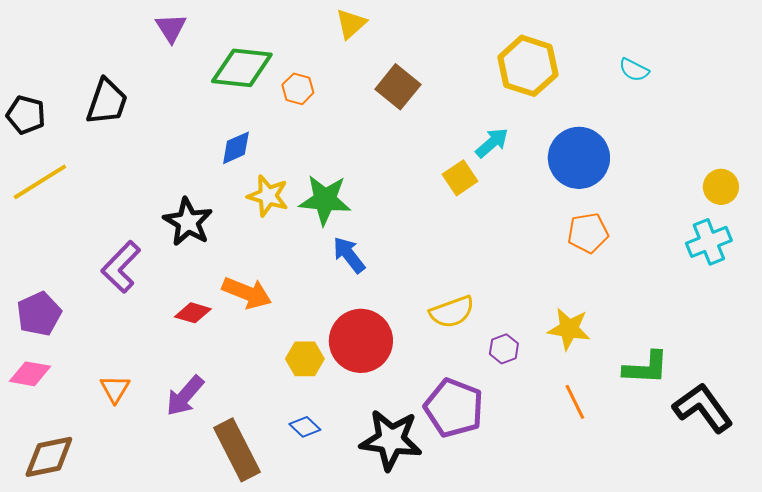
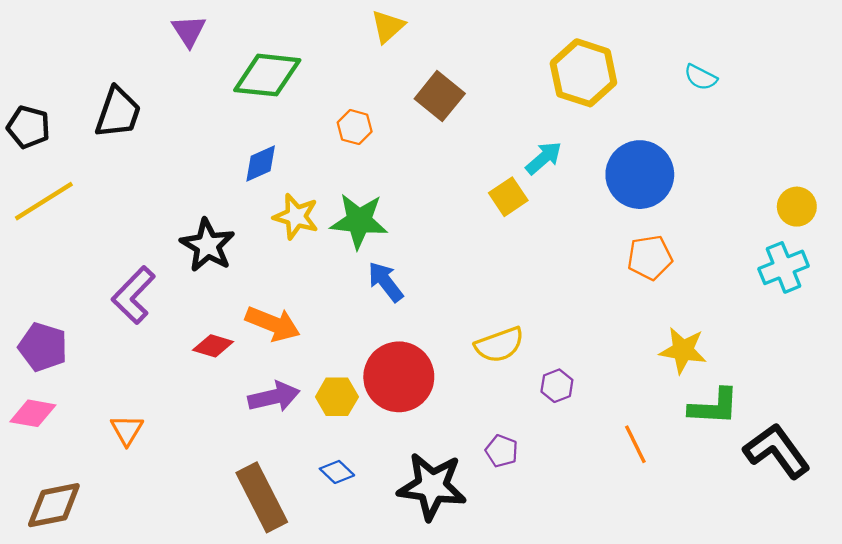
orange hexagon: (298, 89) -> (355, 127), moved
purple pentagon: (39, 314) -> (43, 347), turned -30
yellow star: (569, 329) -> (683, 350), moved
purple arrow: (185, 396) -> (274, 397), moved, turned -144
purple pentagon: (454, 408) -> (502, 451), size x0.5

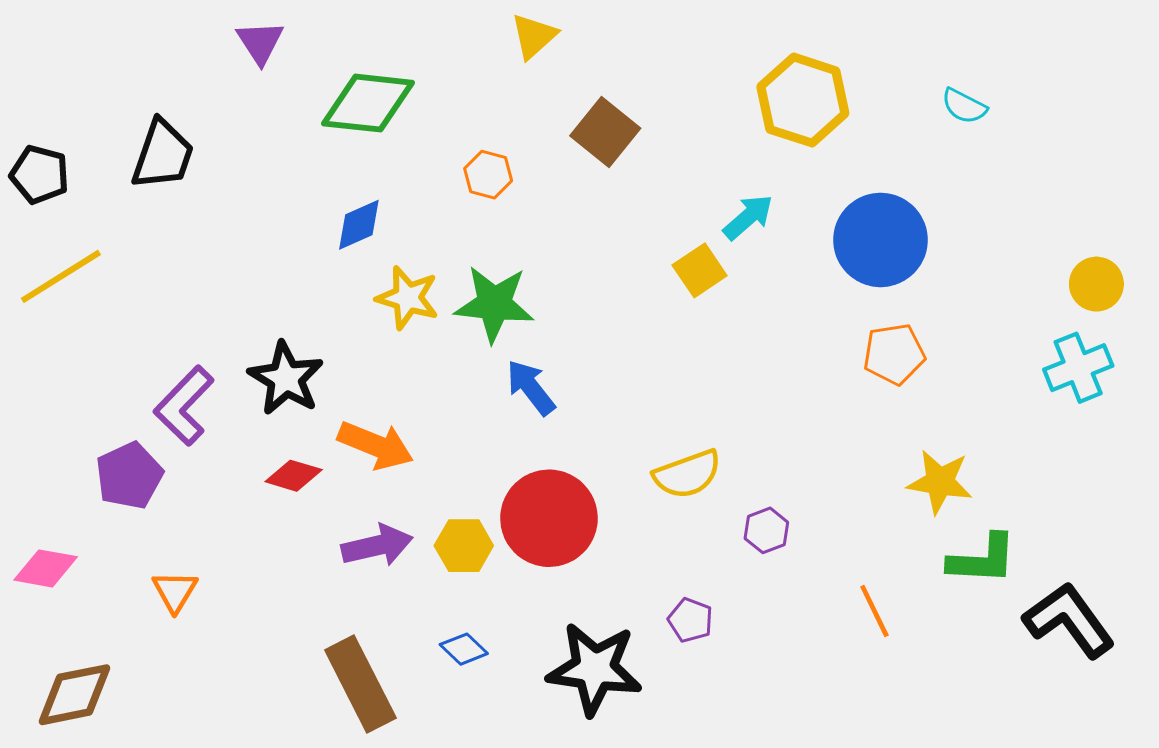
black star: (208, 245) -> (286, 378), moved
purple pentagon: (43, 347) -> (129, 476), moved, turned 30

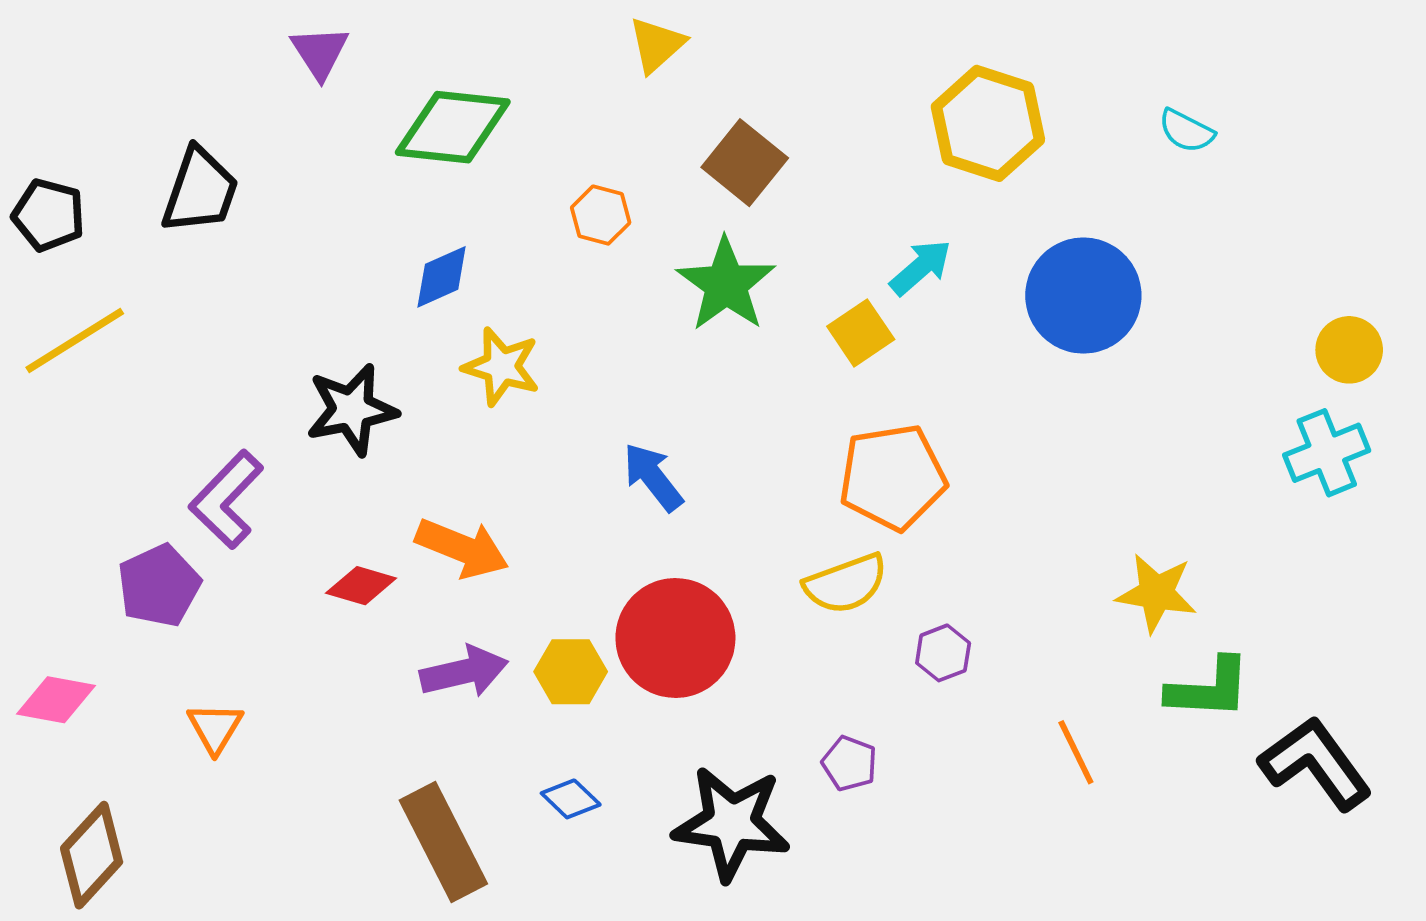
green star: (494, 304) -> (726, 284), moved, turned 30
orange pentagon: (894, 354) -> (893, 477), moved, size x1.4
black star: (286, 378) -> (352, 410), moved, turned 30
brown diamond: (75, 695) -> (92, 855), turned -36

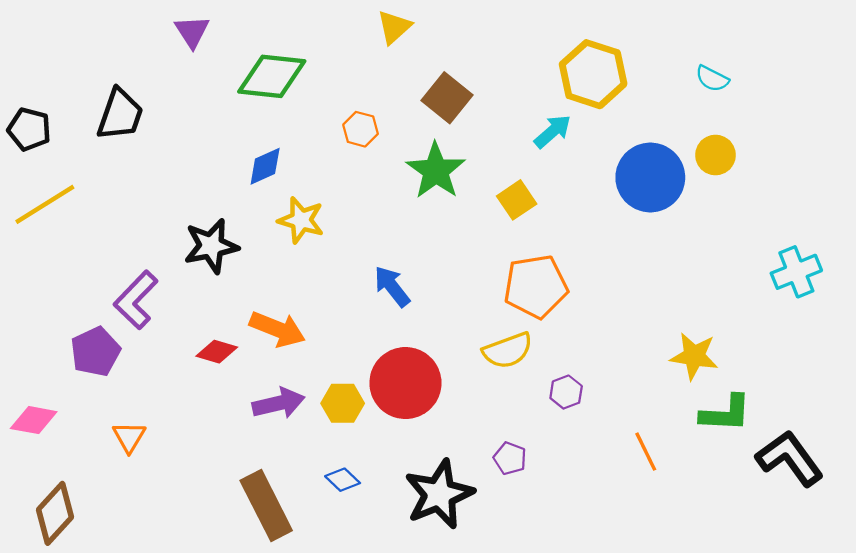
cyan arrow: (921, 267) -> (553, 131), moved
yellow circle: (1349, 350) -> (715, 155), moved
black star: (732, 823) -> (439, 494), turned -30

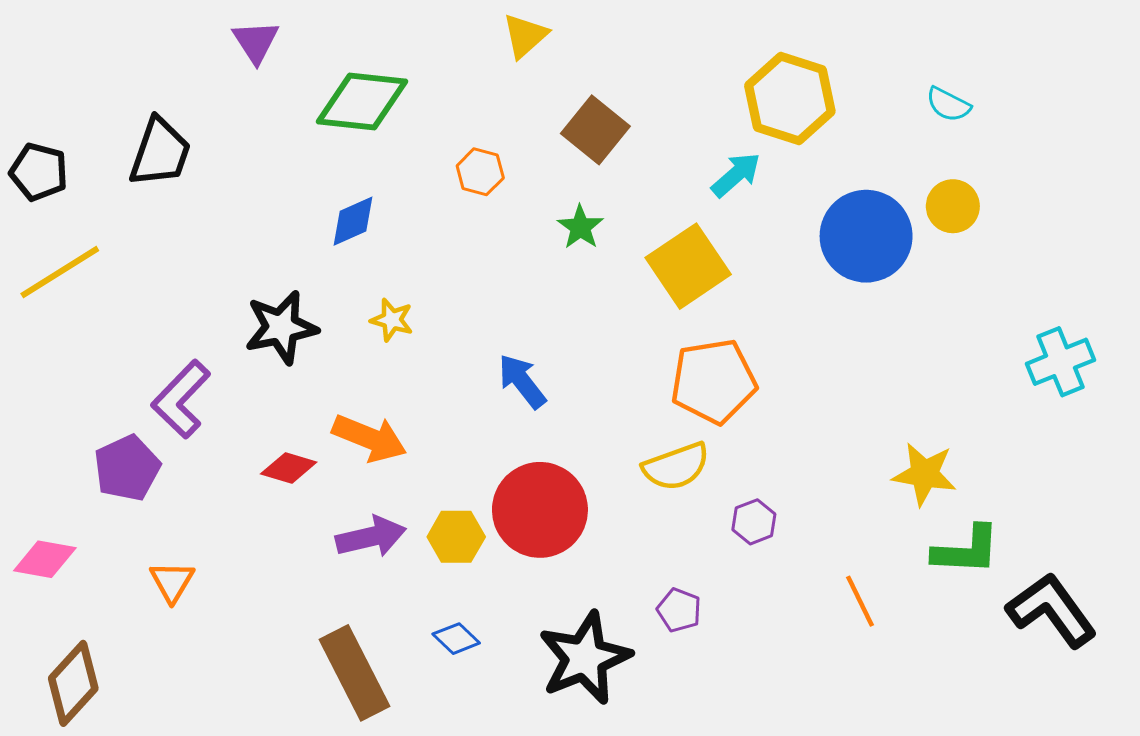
green star: (436, 171) -> (580, 227), size x0.6
yellow square: (517, 200) -> (688, 266), size x1.6
yellow star: (301, 220) -> (392, 320), moved, size x0.7

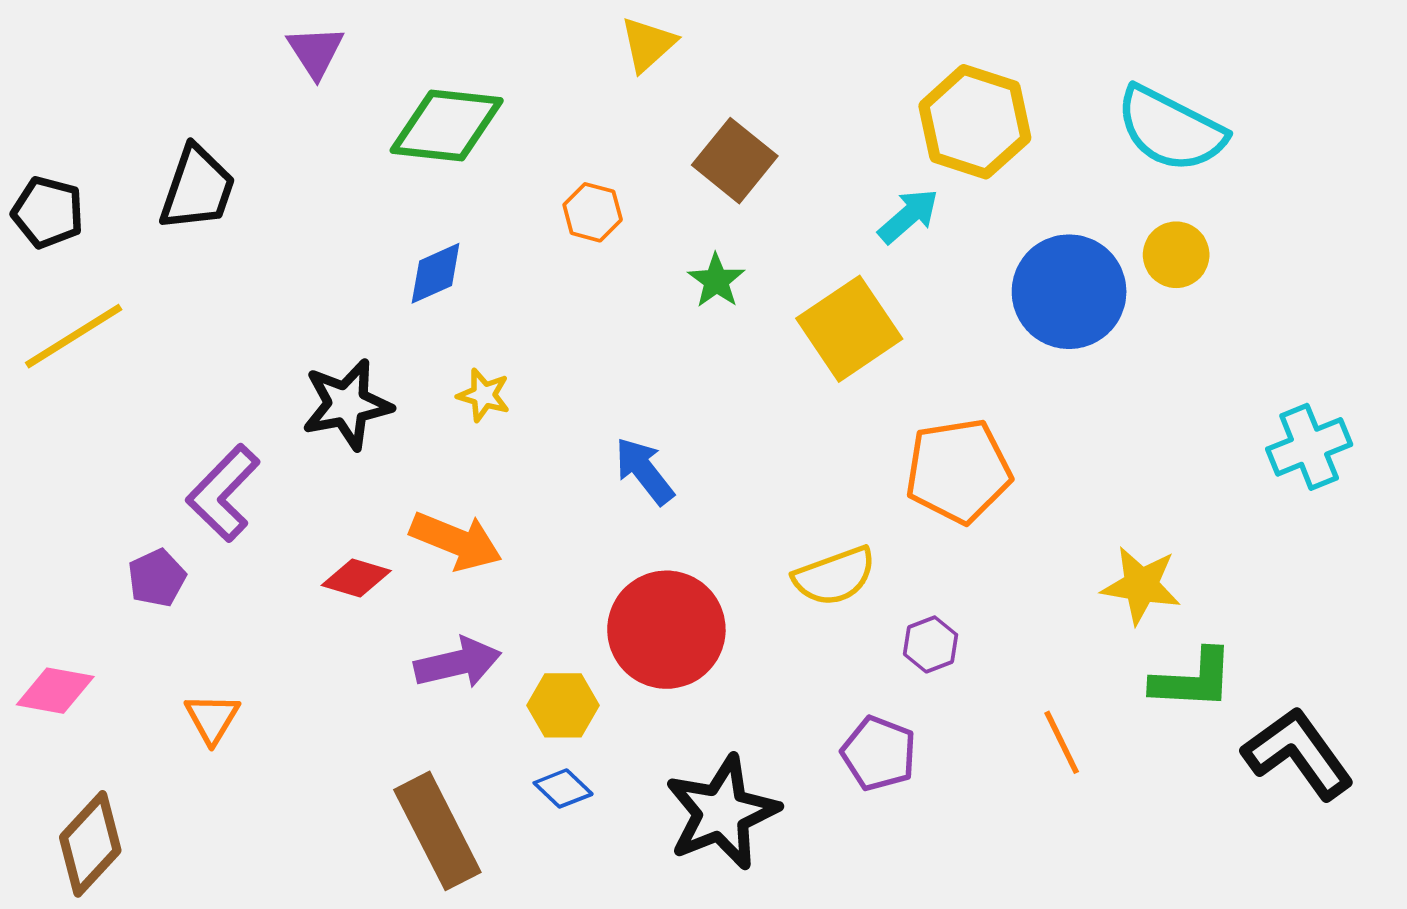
cyan semicircle: (948, 104) -> (1171, 129), size x2.0
orange pentagon: (714, 381) -> (958, 471), moved
purple pentagon: (127, 468) -> (157, 578), size x0.7
yellow hexagon: (456, 537) -> (563, 705), moved
purple pentagon: (679, 610) -> (879, 753), moved, size x1.4

